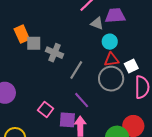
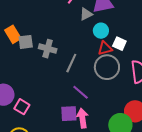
gray triangle: (97, 23) -> (86, 14), turned -40
white square: (131, 66) -> (119, 44), moved, turned -32
pink square: (46, 109) -> (22, 107), moved

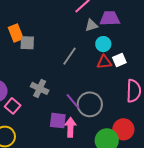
white square: (119, 44) -> (119, 60), turned 32
gray cross: (48, 49) -> (40, 88), moved
gray line: (71, 63) -> (70, 56), moved
gray circle: (107, 67) -> (90, 104), moved

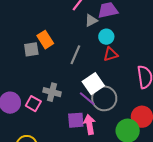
orange rectangle: (16, 33) -> (45, 40), moved
white square: (119, 60) -> (93, 84), moved, size x1.5
pink square: (13, 106) -> (33, 104), moved

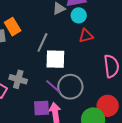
cyan circle: (106, 37) -> (79, 15), moved
red triangle: (111, 54) -> (86, 36), moved
white square: (93, 84) -> (55, 59), moved, turned 35

